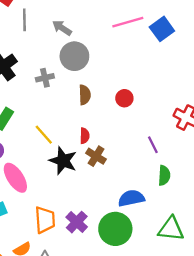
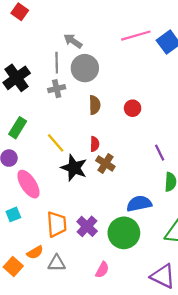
gray line: (24, 20) -> (57, 63), moved

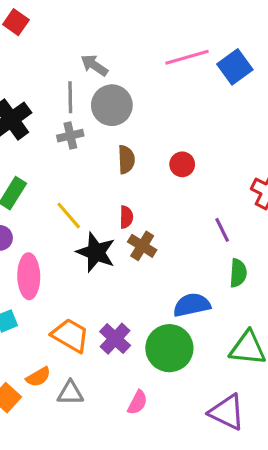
pink ellipse: (28, 184) -> (29, 276), turned 32
orange trapezoid: (57, 224) -> (70, 335), turned -56

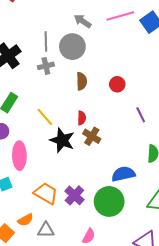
gray arrow: (94, 65) -> (83, 21), moved
purple line: (222, 230) -> (141, 115), moved

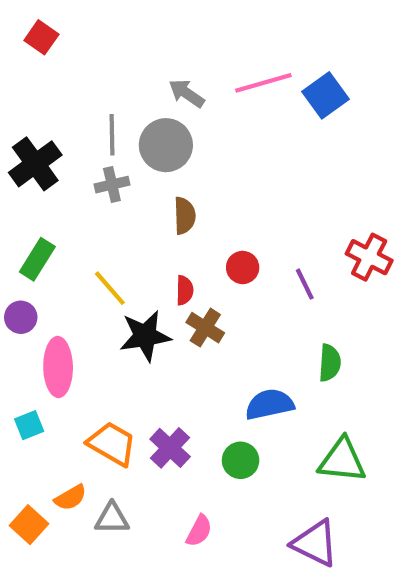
red circle: (117, 84) -> (243, 267), moved
black star: (62, 140) -> (145, 336), turned -30
green circle: (109, 201) -> (241, 460), size x0.6

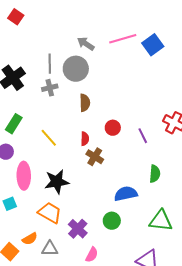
black star: (145, 336) -> (57, 182), moved
purple cross: (170, 448) -> (78, 229), moved

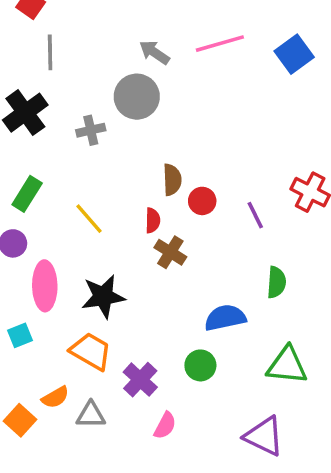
blue square: (153, 45) -> (294, 54), moved
gray line: (50, 64) -> (50, 52), moved
brown semicircle: (85, 103) -> (172, 180), moved

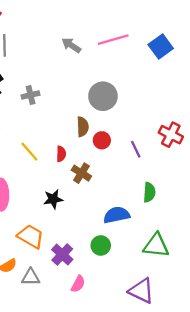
gray circle: (137, 97) -> (103, 96), moved
red semicircle: (153, 220) -> (61, 154), moved
black star: (103, 296) -> (53, 199), moved, size x0.7

